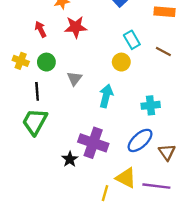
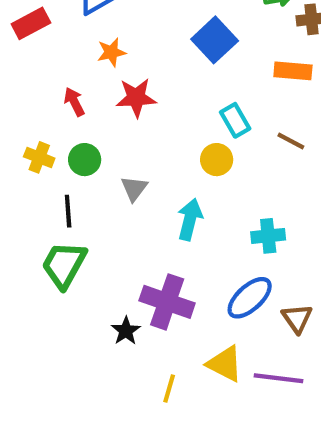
yellow line: (105, 193) -> (169, 389), moved

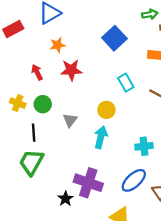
yellow circle: (217, 160) -> (106, 110), moved

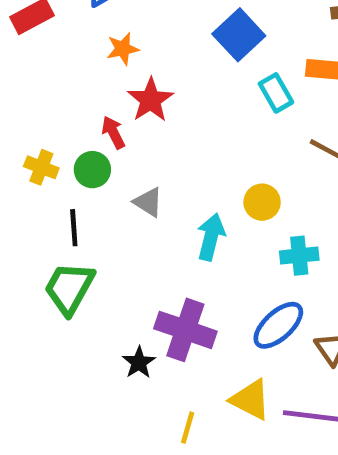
red star: (71, 70) -> (151, 100), turned -30
red arrow: (37, 72) -> (113, 132), moved
cyan rectangle: (126, 83) -> (276, 93), moved
yellow circle: (106, 110) -> (262, 202), moved
gray triangle: (70, 120) -> (148, 202), turned -35

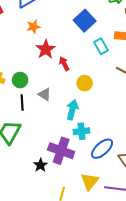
red arrow: (113, 132) -> (64, 64), moved
yellow circle: (262, 202) -> (85, 83), moved
black line: (74, 228) -> (22, 103), moved
cyan cross: (299, 256) -> (82, 131), moved
yellow triangle: (250, 400) -> (90, 181), turned 42

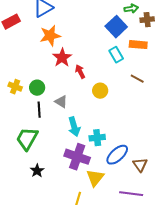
blue square: (85, 21) -> (116, 27), moved
orange star: (33, 27) -> (50, 36), size x1.5
cyan arrow: (72, 110) -> (74, 127), moved, turned 150
black star: (41, 165) -> (37, 171), moved
yellow triangle: (90, 181) -> (95, 178), moved

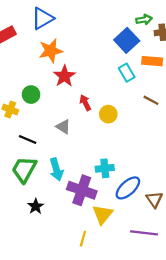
red arrow: (80, 72) -> (85, 103), moved
green circle: (37, 88) -> (31, 95), moved
black line: (39, 110) -> (28, 139), moved, turned -63
cyan arrow: (74, 127) -> (56, 169), moved

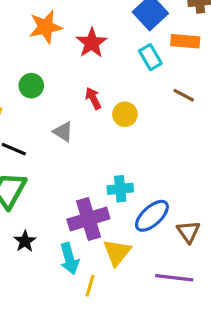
red star: (64, 76) -> (92, 43), moved
green circle: (31, 95) -> (31, 86), moved
cyan arrow: (56, 169) -> (69, 259), moved
purple cross: (82, 190) -> (88, 219), turned -36

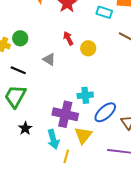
cyan rectangle: (150, 57) -> (104, 12), turned -42
green circle: (31, 86) -> (20, 38), moved
purple cross: (88, 219) -> (65, 114), turned 30

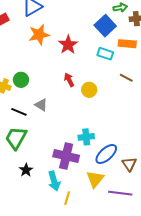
gray triangle: (49, 59) -> (41, 105), moved
yellow triangle: (83, 135) -> (95, 179), moved

